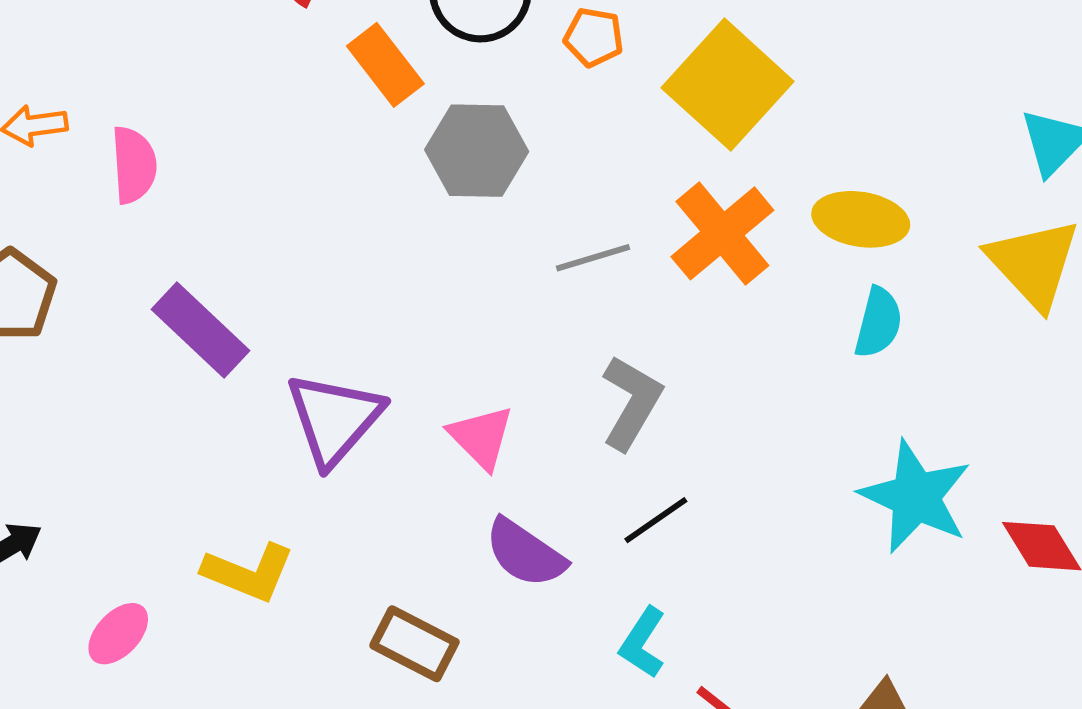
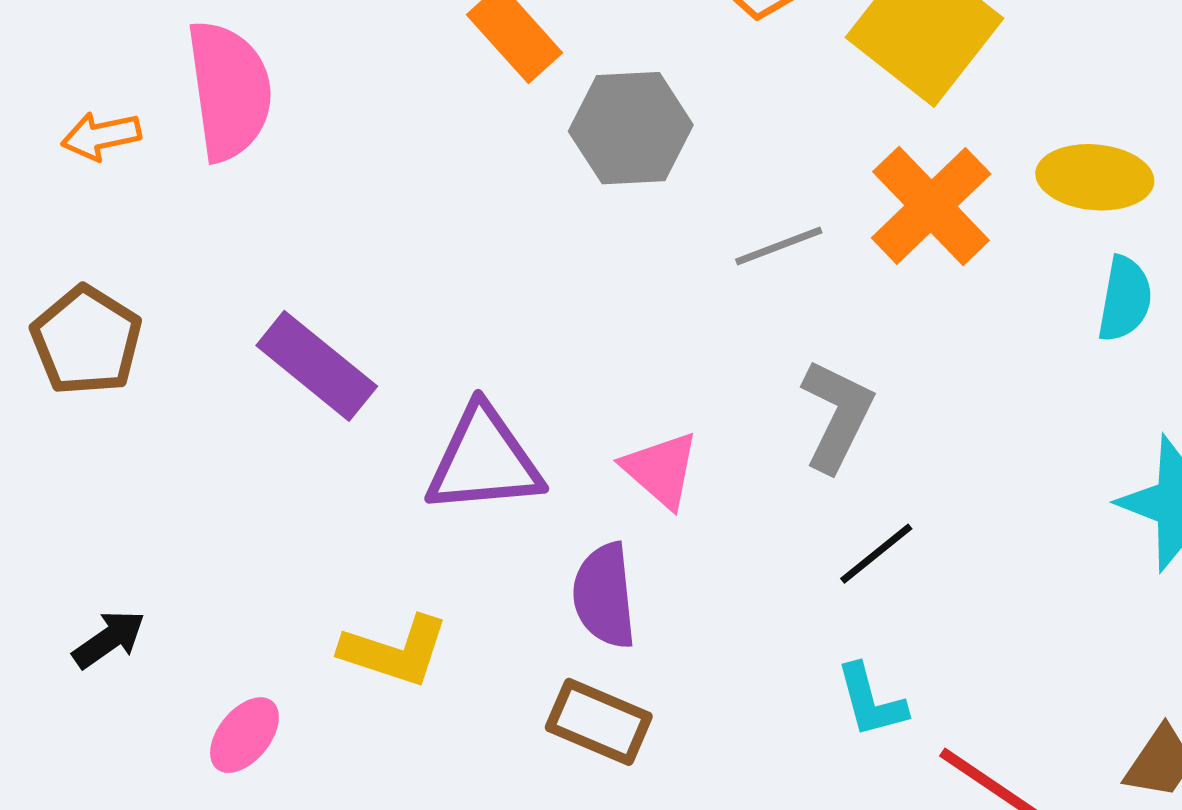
pink semicircle: (134, 165) -> (229, 91), moved, size x1.5
purple triangle: (334, 419) -> (484, 460), turned 48
purple semicircle: (525, 553) -> (604, 596), moved, turned 54
cyan L-shape: (643, 643) -> (871, 701), turned -44

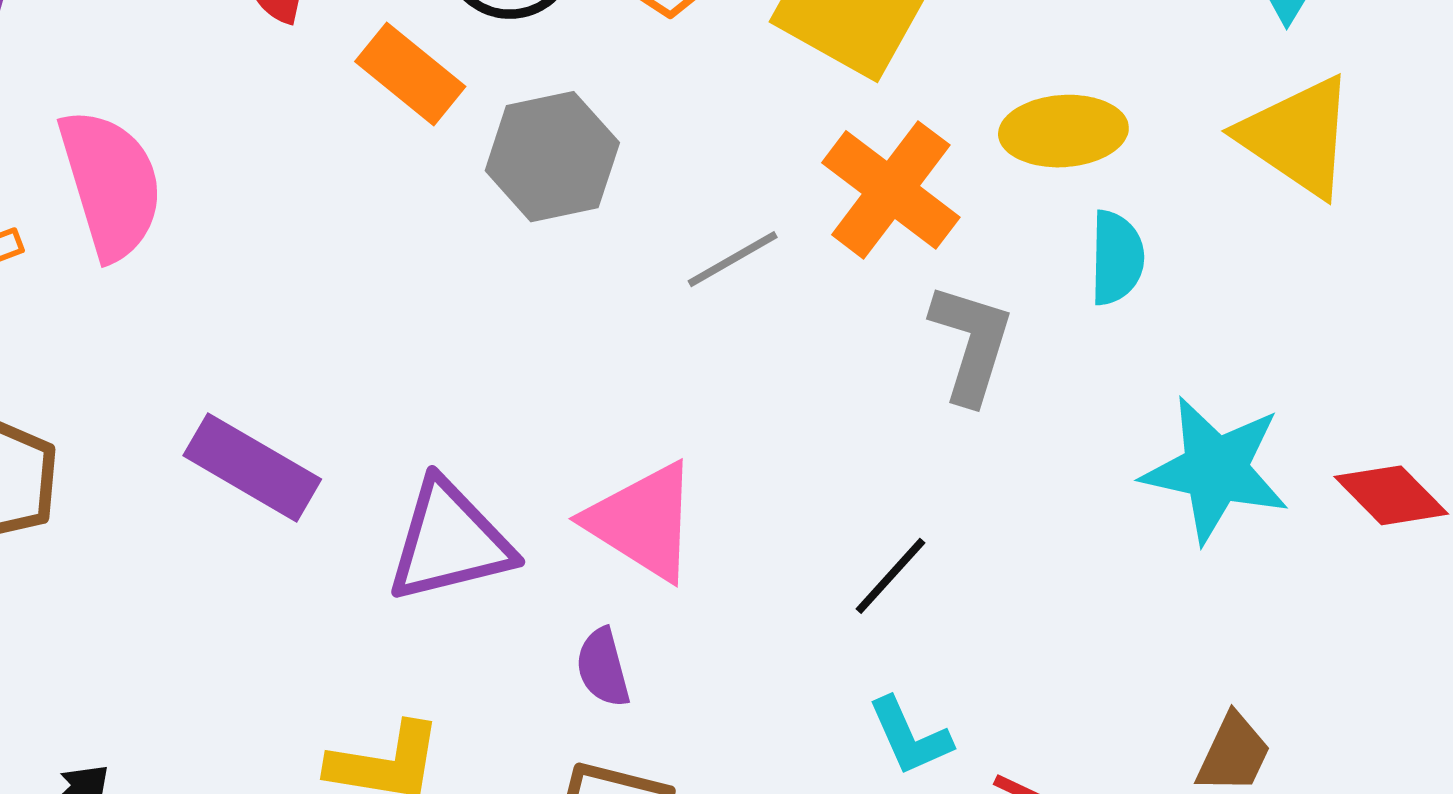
gray L-shape: (837, 415) -> (971, 343), moved
pink triangle: (661, 470) -> (643, 521), size x1.4
purple semicircle: (604, 596) -> (603, 668), size x0.7

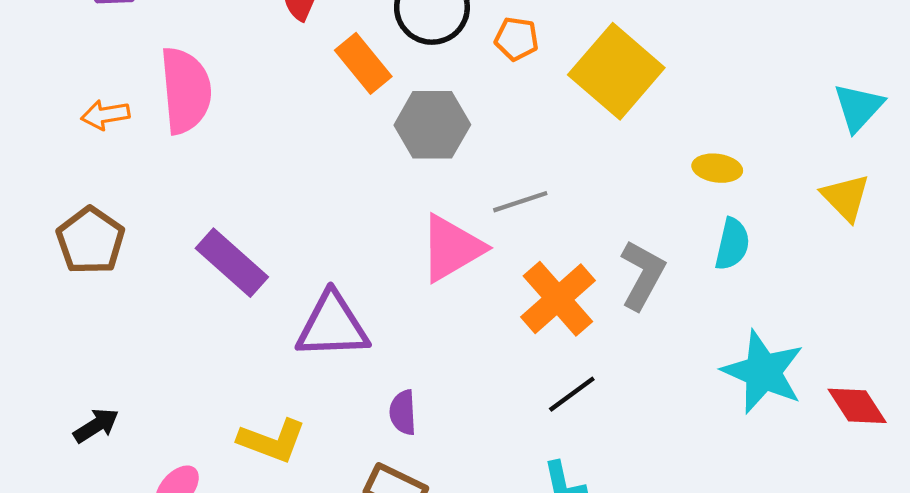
yellow ellipse: (1063, 131) -> (717, 168), size x0.7
yellow triangle: (1297, 136) -> (846, 197), size x0.7
orange cross: (891, 190) -> (558, 299), moved
pink triangle: (643, 521) -> (452, 248), moved, turned 46

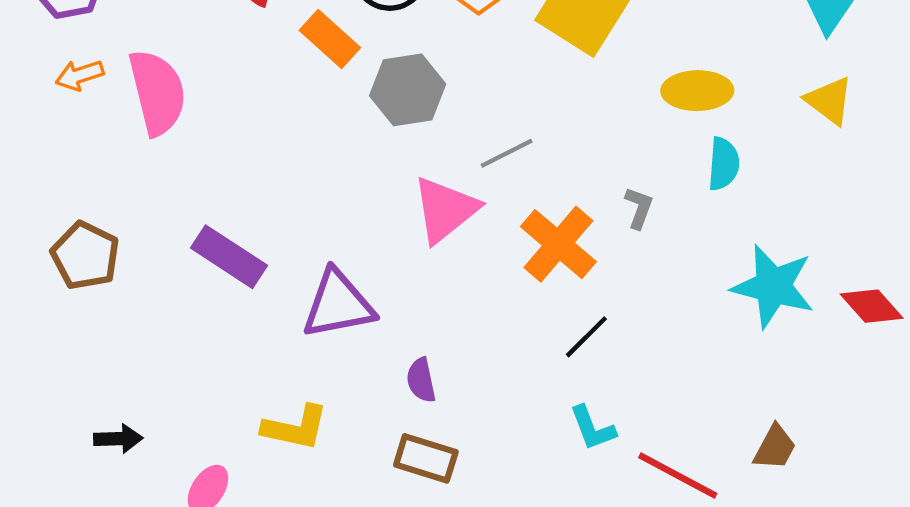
orange arrow: (105, 115) -> (80, 75), moved
yellow ellipse: (717, 168) -> (697, 91), size x1.4
gray L-shape: (643, 275) -> (639, 208), size x0.6
black arrow: (96, 425) -> (118, 439), turned 39

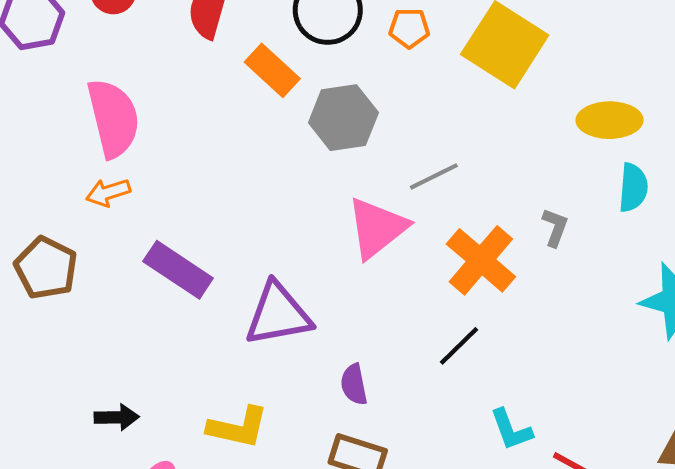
orange arrow: (80, 75) -> (108, 192), moved
black line: (586, 337) -> (459, 346), moved
black arrow: (118, 439) -> (117, 417), moved

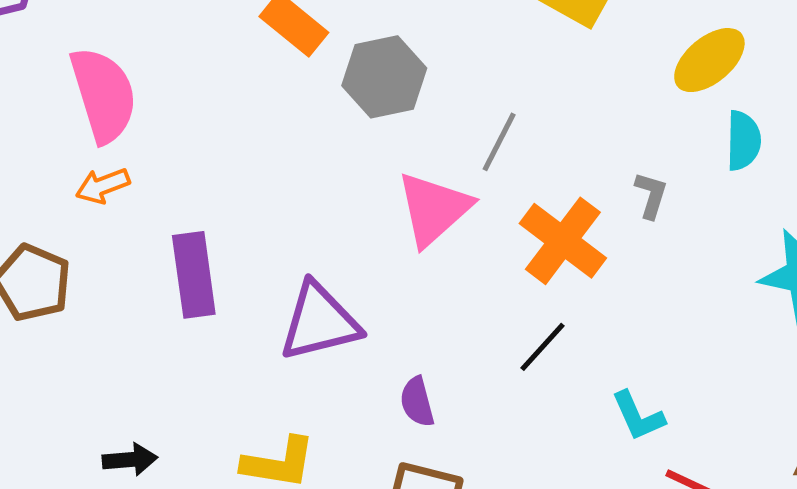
yellow ellipse: (610, 120) -> (709, 60), turned -36
gray line: (434, 176) -> (499, 142), turned -33
purple rectangle: (178, 270) -> (194, 275), turned 52
cyan L-shape: (511, 430) -> (638, 416), moved

